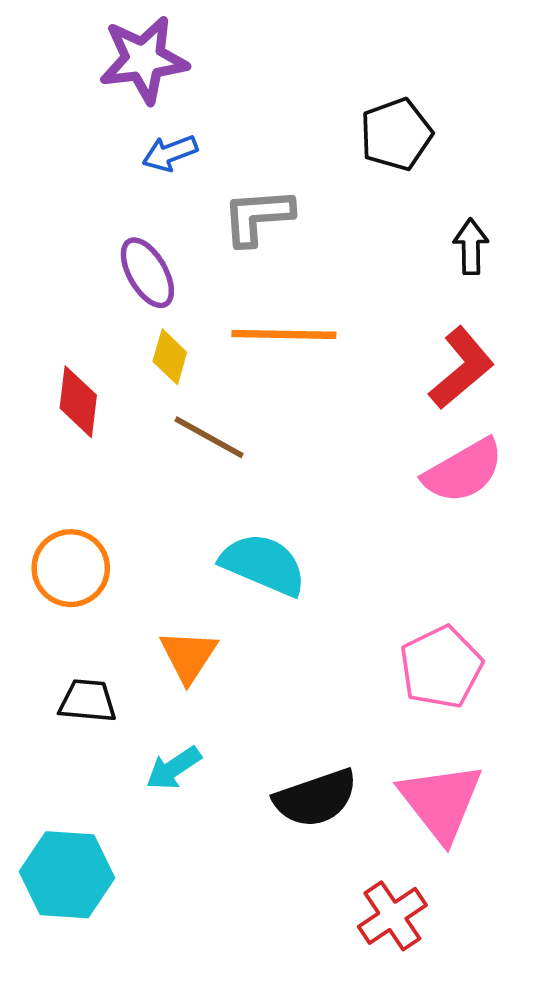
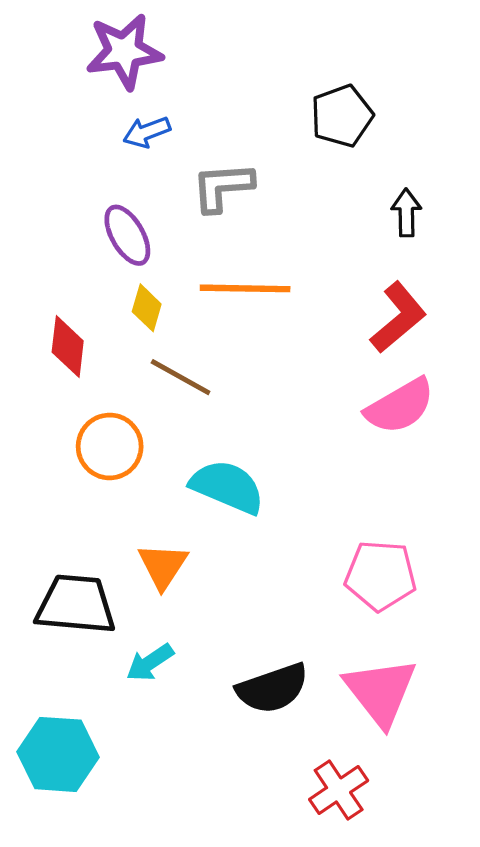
orange circle: (71, 568) -> (110, 446), moved
pink pentagon: (441, 667) -> (381, 575), turned 30
black trapezoid: (88, 701) -> (76, 605), size x1.6

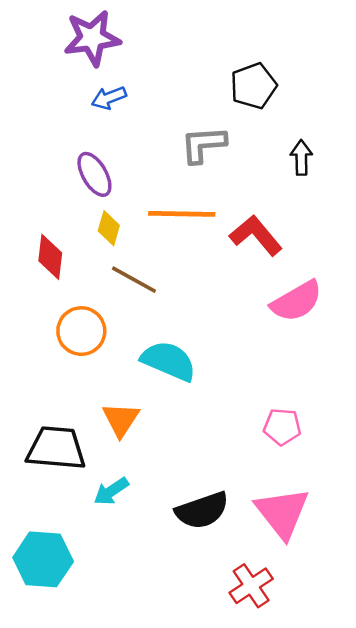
gray L-shape: (223, 187) -> (203, 144), moved
red L-shape: (398, 317) -> (256, 235), moved, turned -90
pink pentagon: (381, 575) -> (282, 427), size x0.7

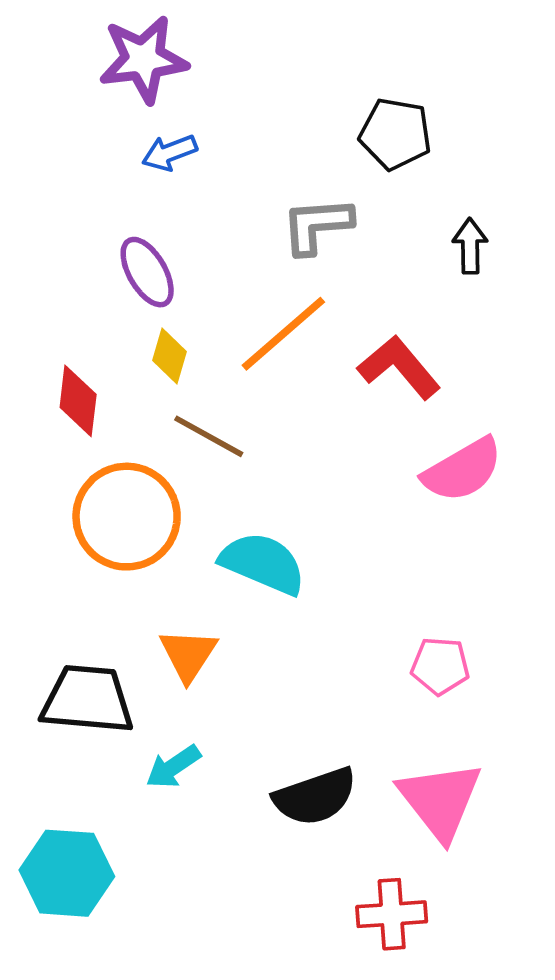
black pentagon: (254, 86) -> (395, 134), turned 30
orange line: (182, 214) -> (283, 334), turned -42
orange circle: (81, 331) -> (127, 517), size x1.4
red cross: (251, 586) -> (392, 914), turned 30

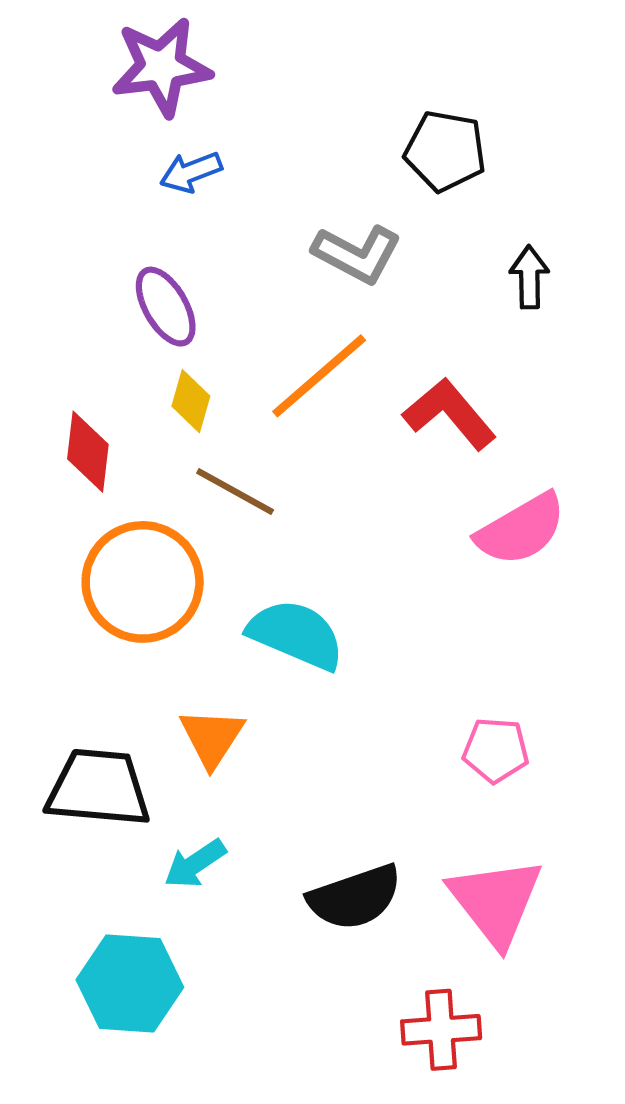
gray L-shape: (317, 225) -> (357, 254), turned -148
cyan hexagon: (67, 873) -> (130, 983), moved

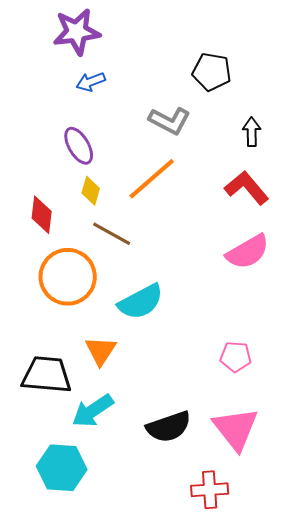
red L-shape: (449, 414) -> (247, 188), moved
cyan semicircle: (296, 635) -> (141, 302), turned 129
cyan arrow: (195, 864) -> (93, 411), size x1.4

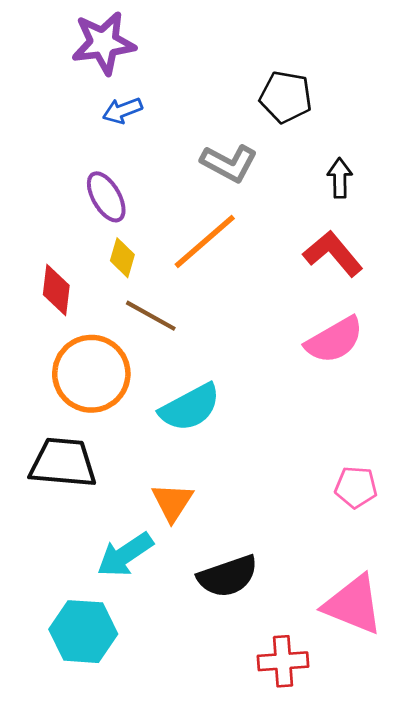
orange triangle: (101, 351) -> (172, 502), moved
pink pentagon: (236, 357) -> (356, 487), moved
black trapezoid: (47, 375) -> (63, 463), moved
pink triangle: (236, 429) -> (353, 605), moved, turned -30

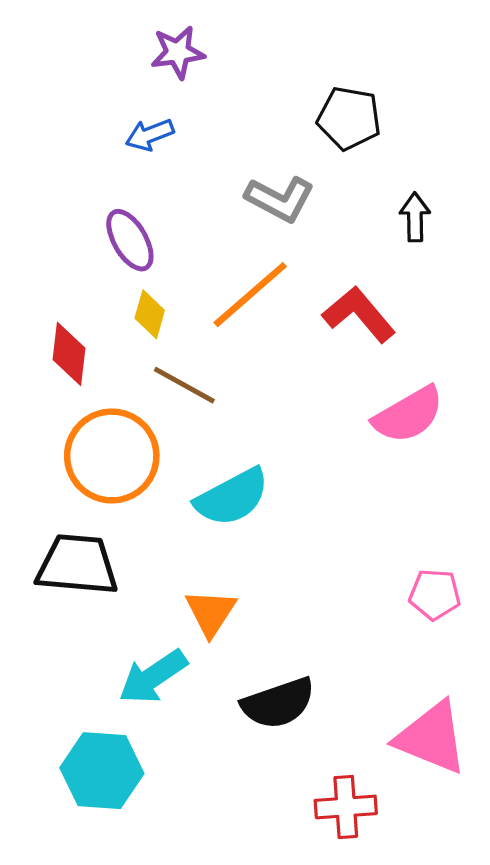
purple star: (104, 43) -> (178, 52), moved, size x0.7
red L-shape: (333, 254) -> (359, 314), moved

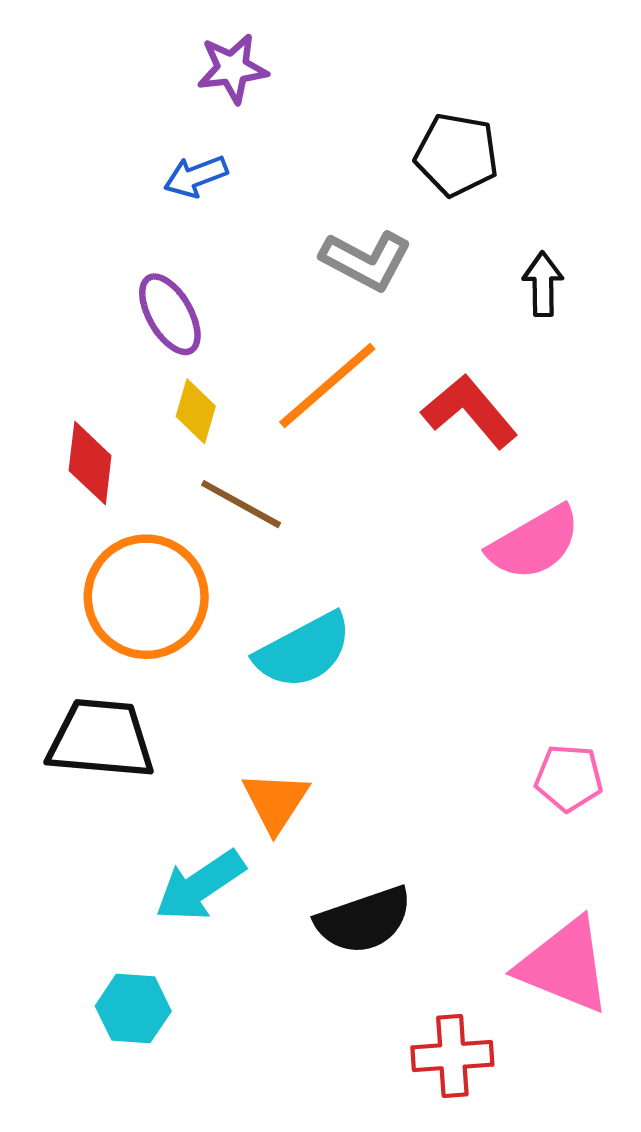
cyan hexagon: (102, 771) -> (133, 1009), size x0.7

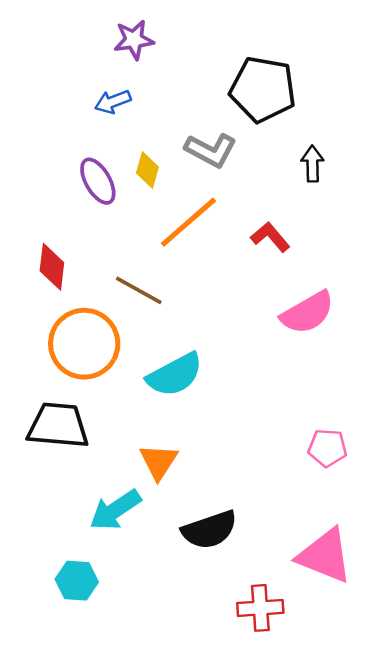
black pentagon: (457, 155) -> (263, 89), size x1.4
yellow diamond: (196, 411) -> (147, 170), moved
red L-shape: (470, 411) -> (270, 237), size x0.7

